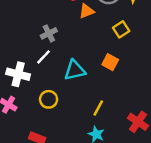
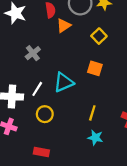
white line: (43, 57) -> (37, 89), moved

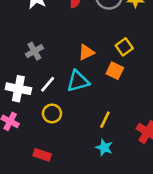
orange triangle: (64, 26) -> (86, 52), moved
yellow square: (99, 36) -> (124, 47), moved
gray cross: (33, 53) -> (34, 51), moved

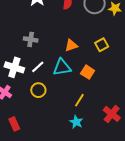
gray cross: (34, 51) -> (31, 39), turned 32
orange square: (115, 71) -> (88, 72), moved
red rectangle: (42, 155) -> (14, 124), moved, turned 40

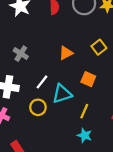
gray cross: (31, 39) -> (21, 54), turned 32
white line: (38, 67) -> (42, 82), moved
cyan triangle: (62, 67) -> (62, 94), moved

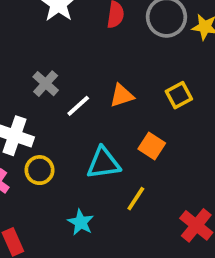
white line: (42, 82) -> (78, 106), moved
yellow circle: (38, 107) -> (40, 170), moved
cyan star: (85, 135) -> (81, 222), moved

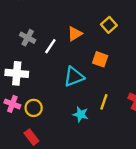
yellow circle: (40, 170) -> (34, 108), moved
yellow line: (136, 199) -> (104, 102), moved
cyan star: (81, 222) -> (81, 114), moved

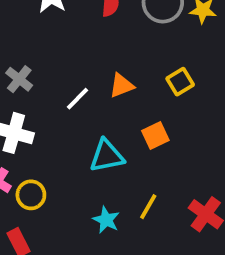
gray cross: (28, 38) -> (19, 79), moved
orange square: (100, 59) -> (155, 135), turned 35

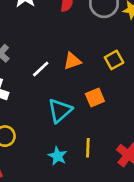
cyan triangle: (107, 156) -> (60, 111), turned -32
yellow line: (148, 207) -> (88, 148), turned -30

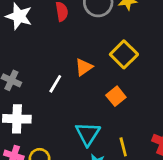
yellow square: (114, 60) -> (124, 54), size x1.4
cyan triangle: (60, 111) -> (88, 134), moved

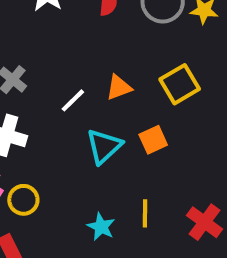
cyan triangle: (88, 134) -> (104, 146), moved

